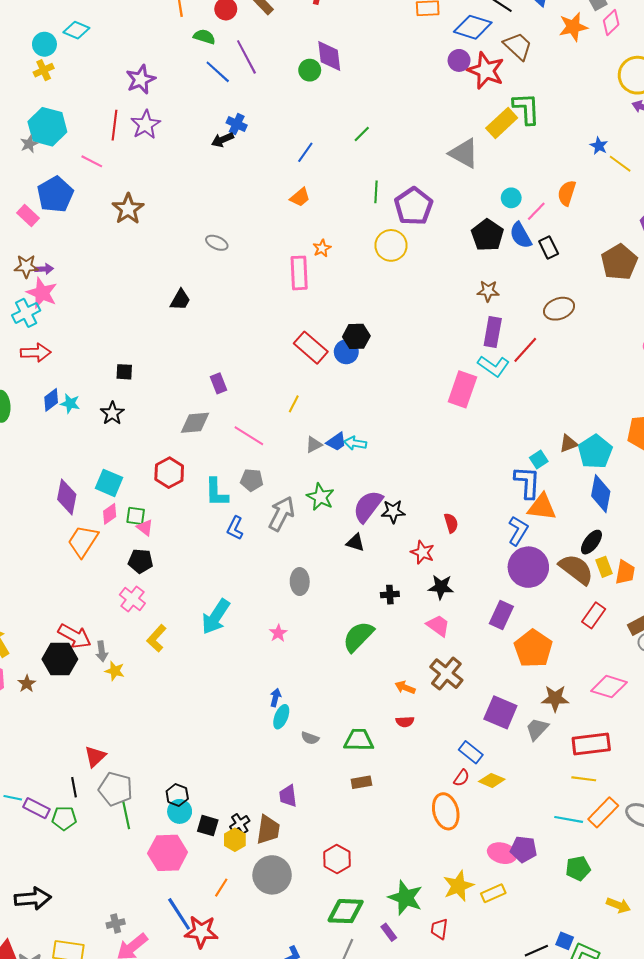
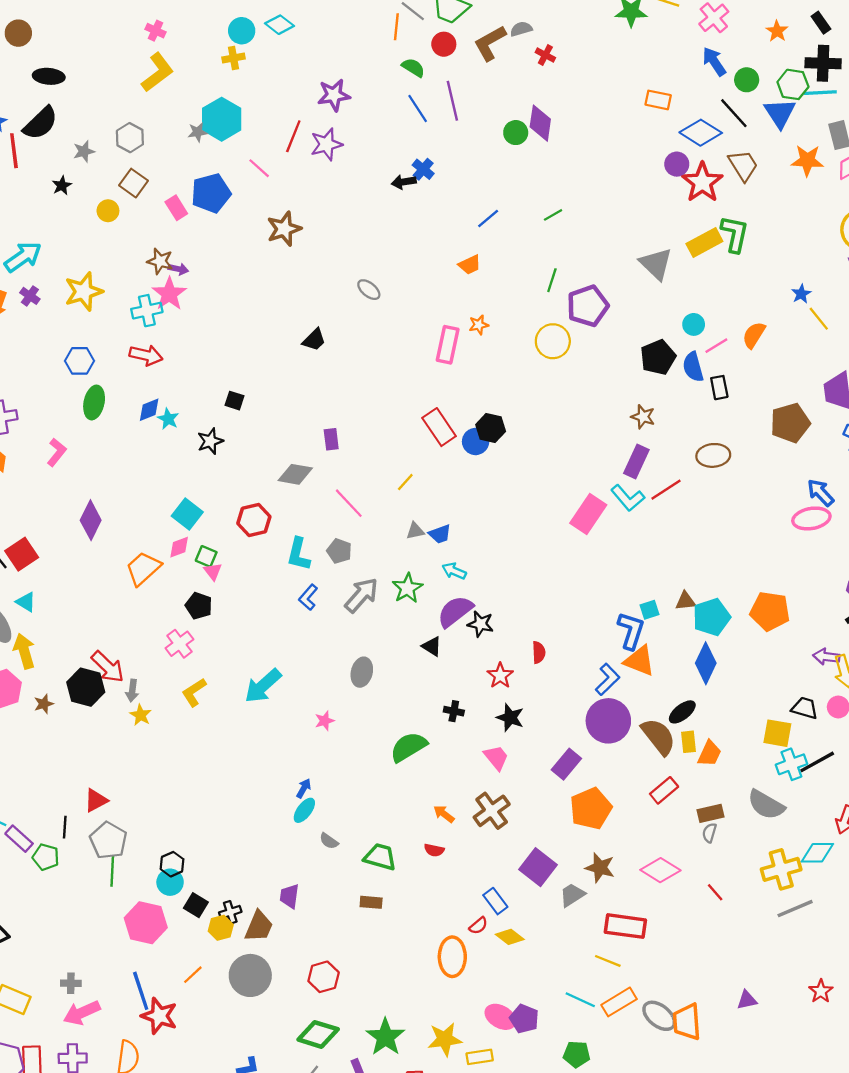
cyan arrow: (355, 443) -> (454, 571), moved
purple diamond: (67, 497) -> (91, 520), moved

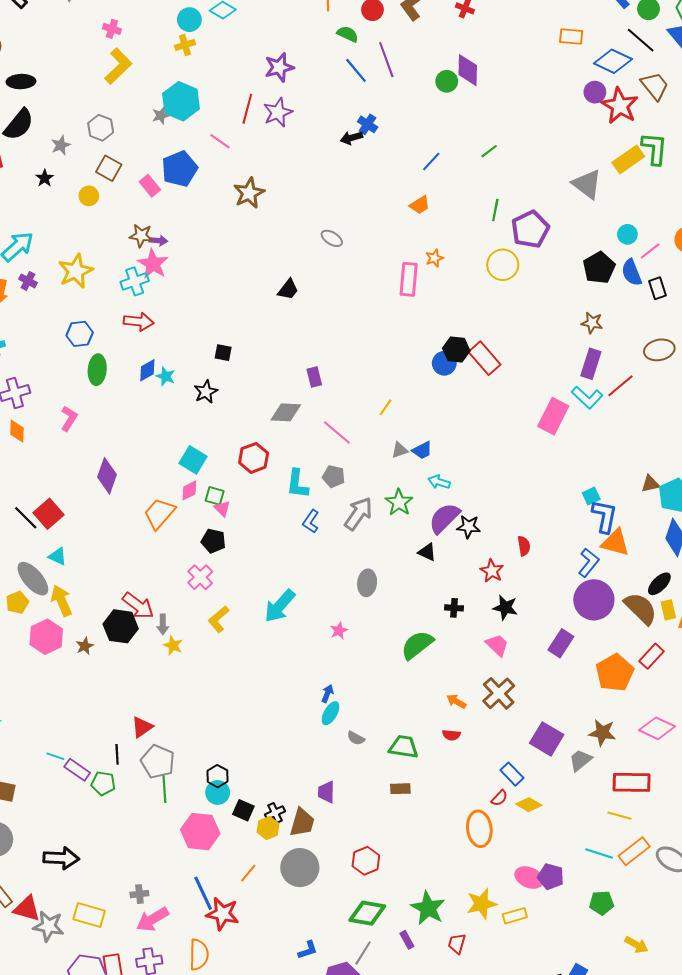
red rectangle: (439, 427) -> (485, 358), moved
cyan square: (650, 610) -> (591, 496), moved
orange pentagon: (591, 809) -> (615, 673), moved

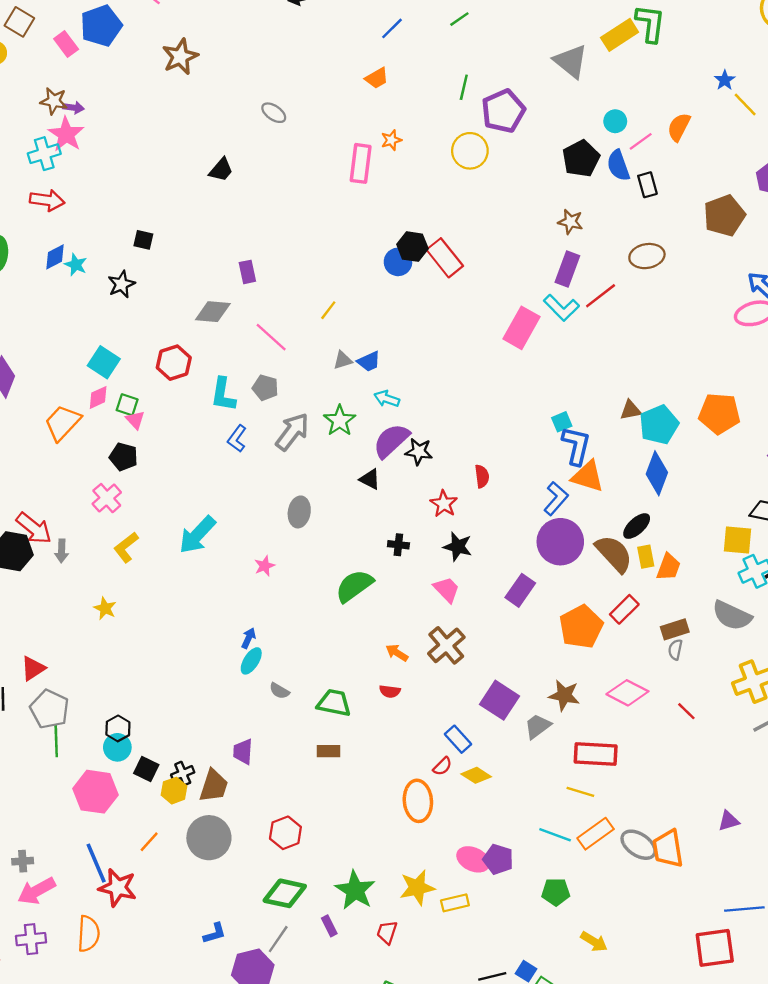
yellow star: (173, 645) -> (105, 608), moved

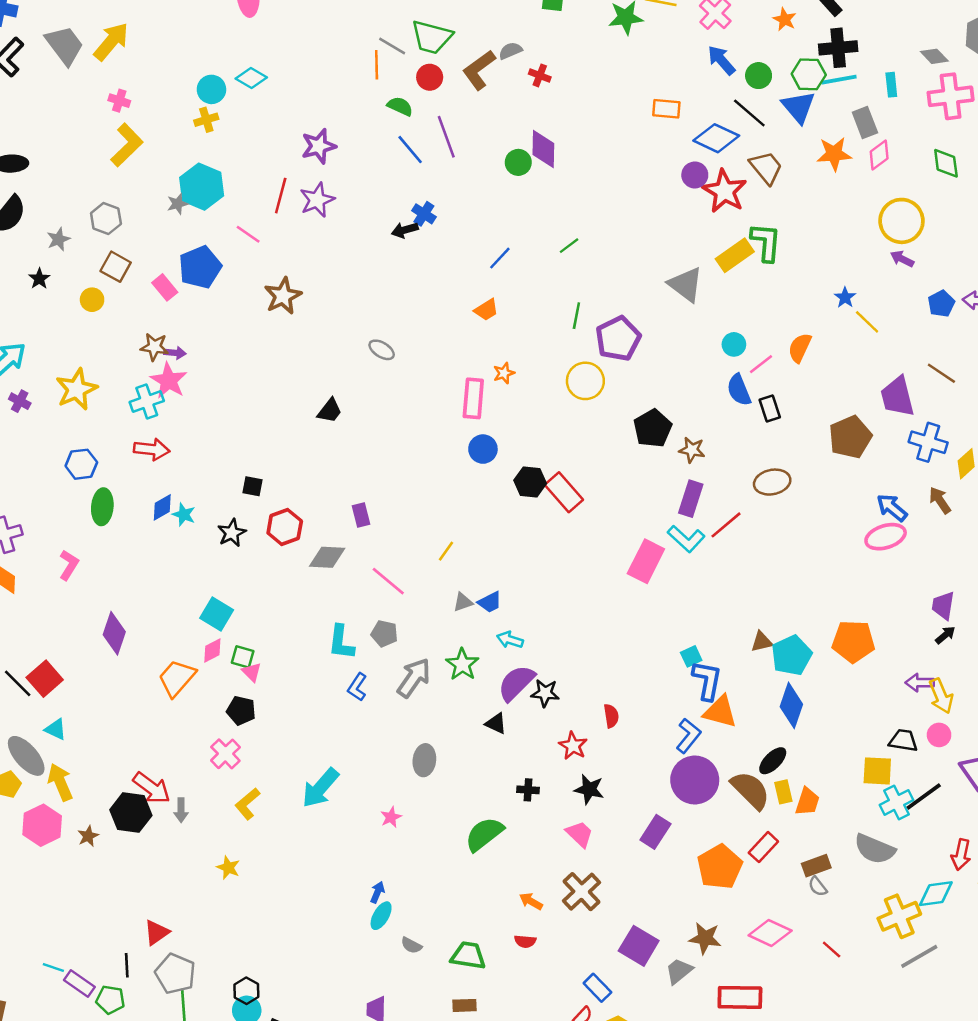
black pentagon: (581, 159) -> (653, 428), moved
blue circle: (398, 262) -> (483, 449), moved
red hexagon: (174, 363) -> (285, 527), moved
gray semicircle: (675, 650) -> (818, 886), turned -48

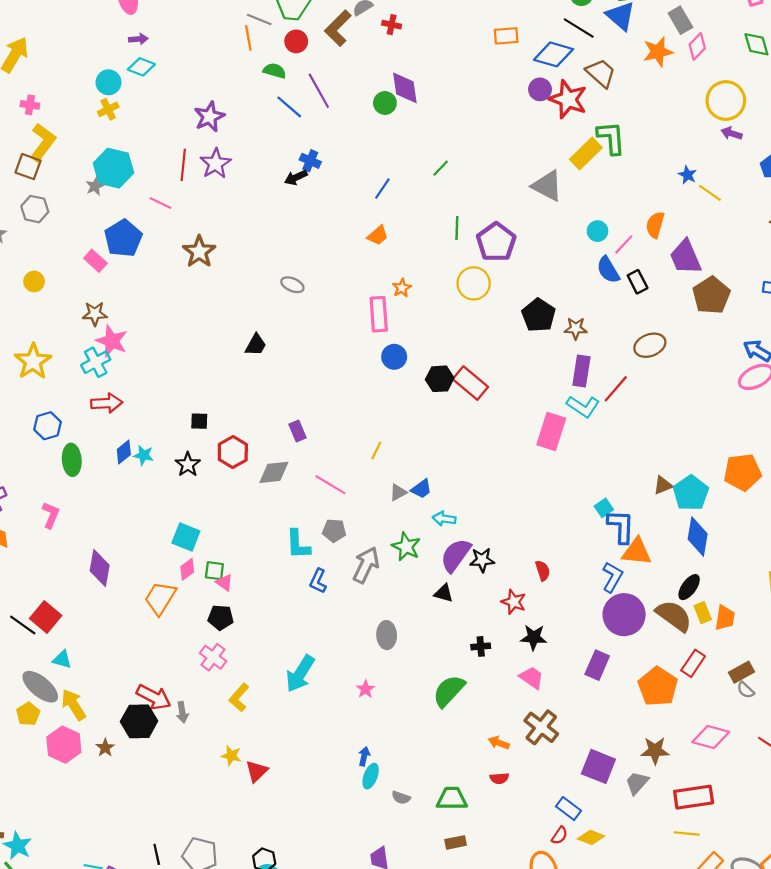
brown square: (116, 267) -> (28, 167), moved
purple arrow: (175, 353) -> (138, 39), moved
purple trapezoid: (897, 397) -> (686, 257), moved
red triangle: (157, 932) -> (257, 771), moved

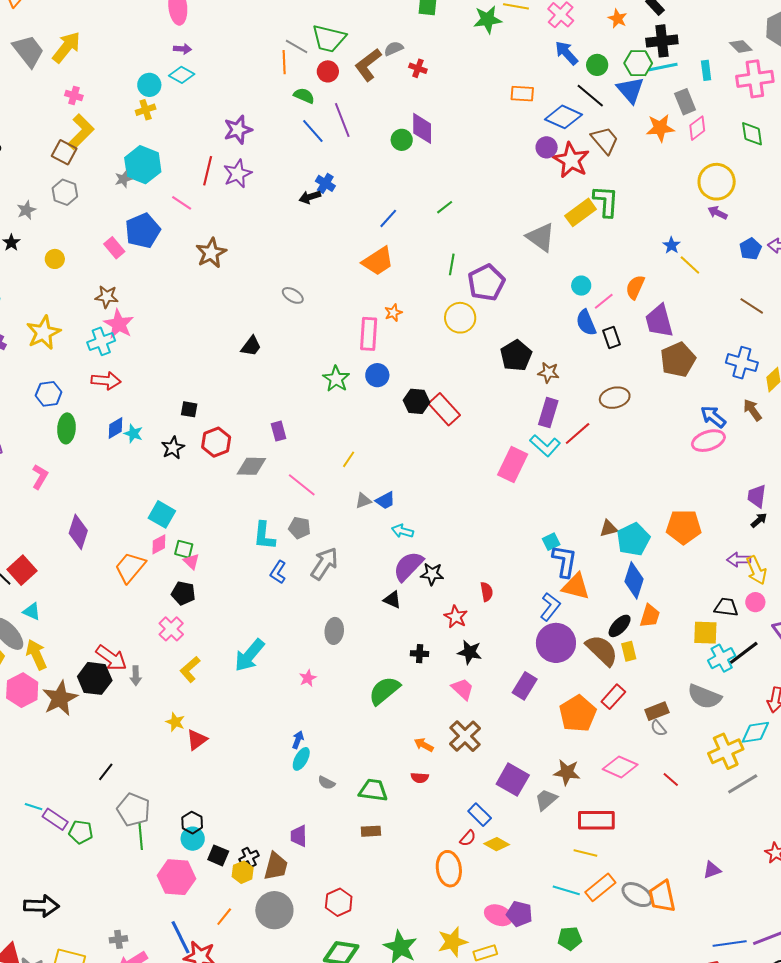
orange trapezoid: (378, 235) -> (378, 261), size x1.6
green star: (406, 547) -> (336, 379), moved
orange trapezoid: (725, 618) -> (650, 616), moved
brown star: (105, 748) -> (60, 698), size x2.0
black line: (157, 854) -> (106, 772), moved, turned 42

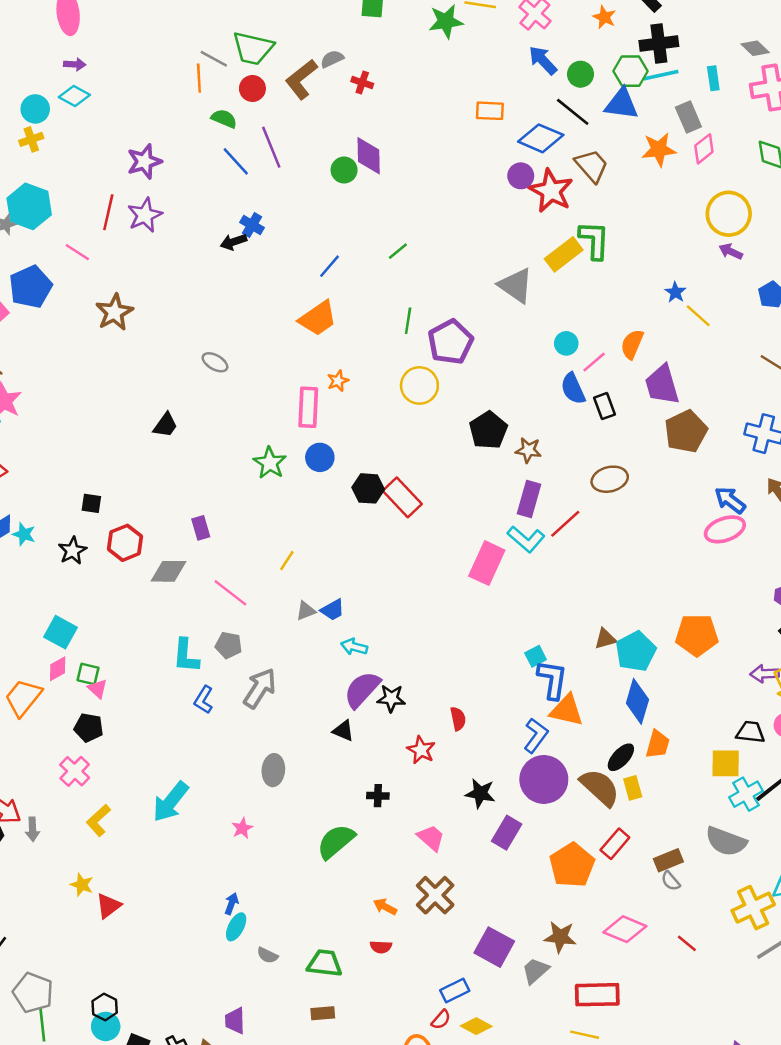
blue triangle: (630, 90) -> (622, 104), turned -40
black star: (470, 652) -> (480, 793), moved
blue rectangle: (480, 815) -> (455, 990), turned -70

